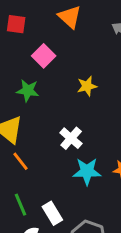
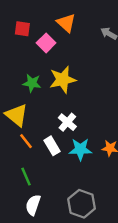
pink square: (44, 56) -> (46, 43), moved
yellow star: (87, 86) -> (63, 80), moved, size x1.6
white rectangle: (52, 213) -> (52, 146), moved

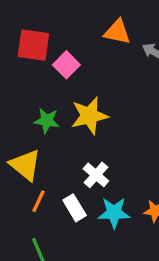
orange triangle: (66, 23) -> (117, 32), moved, turned -30
red square: (22, 29) -> (33, 45), size x1.5
orange line: (26, 141) -> (38, 201), turned 63

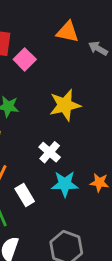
yellow star: (89, 116) -> (65, 105), moved
white rectangle: (75, 208) -> (25, 195), moved

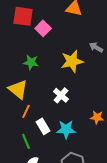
gray arrow: (98, 48) -> (96, 47), moved
cyan star: (65, 184) -> (66, 129), moved

